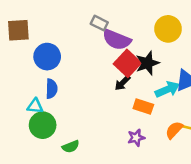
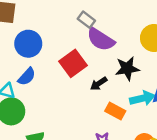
red square: (127, 63) -> (73, 63), moved
blue semicircle: (51, 89) -> (27, 77), turned 30

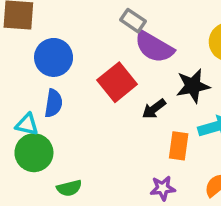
blue semicircle: (27, 77) -> (53, 103), turned -30
orange rectangle: (115, 111) -> (179, 146), turned 72

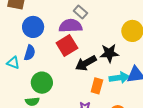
purple semicircle: (154, 47) -> (71, 26), moved, turned 140
black arrow: (154, 109) -> (86, 63), size x1.5
green circle: (34, 153) -> (42, 83), moved

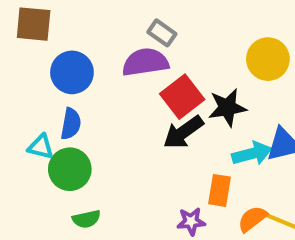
red square: (67, 46) -> (182, 97), moved
green circle: (42, 83) -> (70, 169), moved
orange rectangle: (97, 86) -> (220, 190), moved

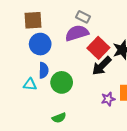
brown square: (34, 24) -> (33, 20), moved
green circle: (70, 169) -> (62, 82), moved
purple star: (191, 221) -> (108, 99), moved

